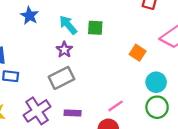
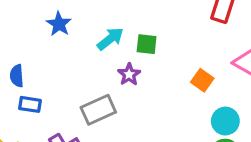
cyan arrow: (68, 25) -> (110, 39), turned 90
purple star: (64, 50) -> (129, 74), moved

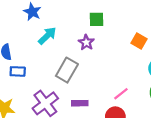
cyan arrow: (110, 39) -> (47, 36), moved
gray rectangle: (98, 110) -> (67, 70), turned -30

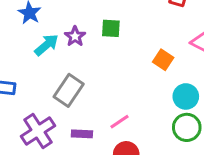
purple star: (86, 42) -> (75, 36), moved
pink line: (121, 94) -> (119, 122), moved

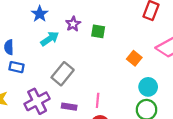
purple star: (75, 36) -> (73, 24), moved
pink line: (119, 122) -> (98, 100), turned -56

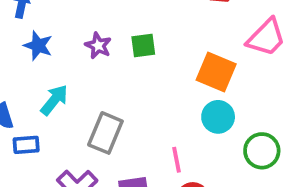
cyan arrow: (50, 39) -> (54, 100), moved
orange square: (134, 58) -> (216, 72), size x1.5
cyan circle: (148, 87) -> (218, 117), moved

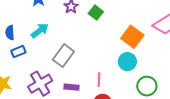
green square: (143, 46) -> (96, 13), turned 32
blue rectangle: (26, 145) -> (18, 52), turned -32

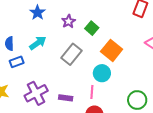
orange square: (132, 37) -> (112, 50), moved
gray rectangle: (63, 56) -> (71, 54), moved
cyan circle: (127, 62) -> (102, 73), moved

